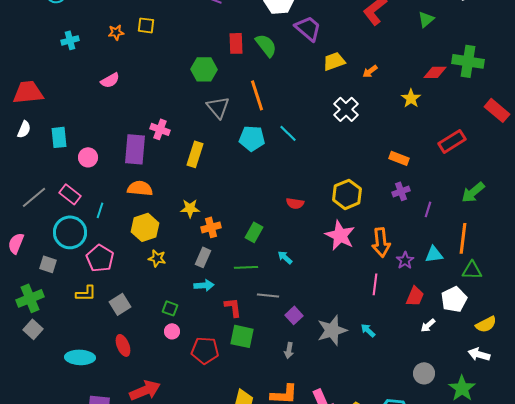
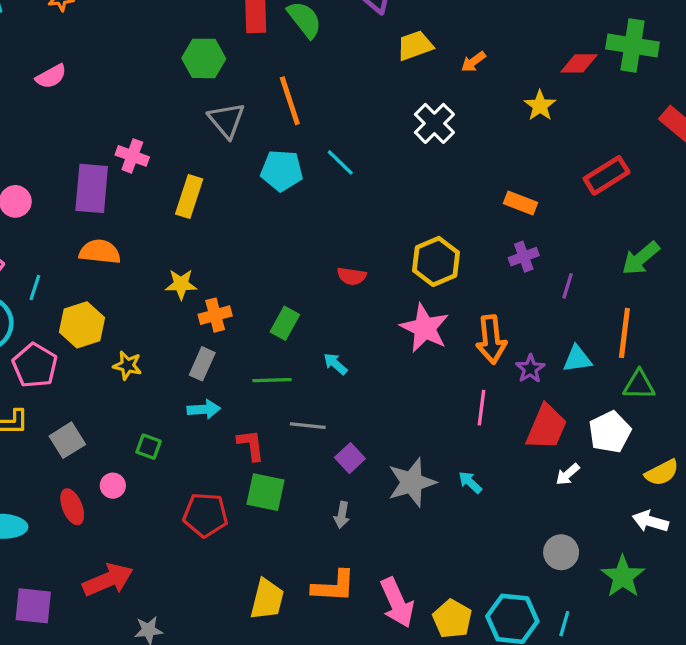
yellow hexagon: (145, 227) -> (82, 325), moved
red trapezoid: (415, 296) -> (546, 427), size x1.4
pink circle: (172, 331) -> (113, 486), moved

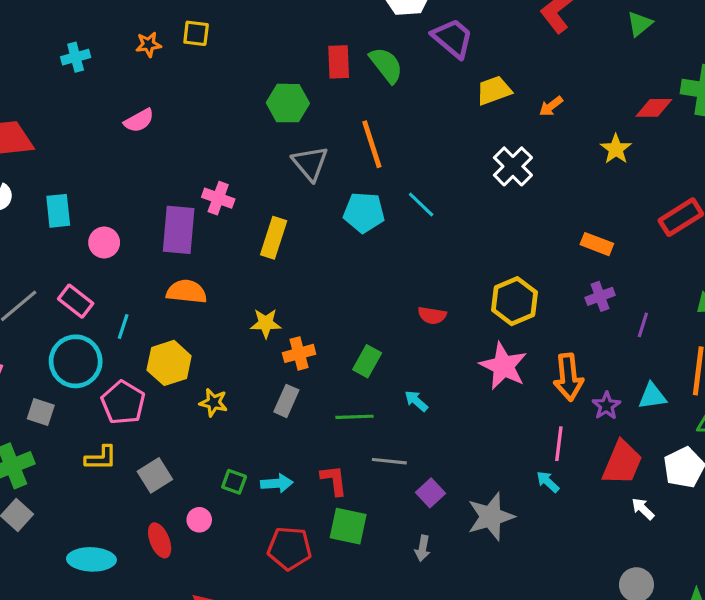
cyan arrow: (204, 409) -> (277, 483), moved
white arrow: (568, 474) -> (643, 509), turned 85
cyan arrow: (470, 482) -> (548, 482), moved

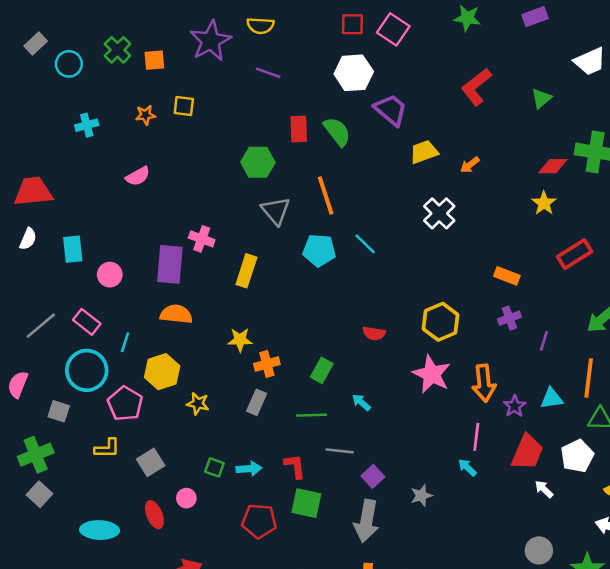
yellow star: (616, 149) -> (544, 203), moved
gray star: (491, 517) -> (421, 496), size x0.6
gray arrow: (423, 548) -> (366, 521), size x2.0

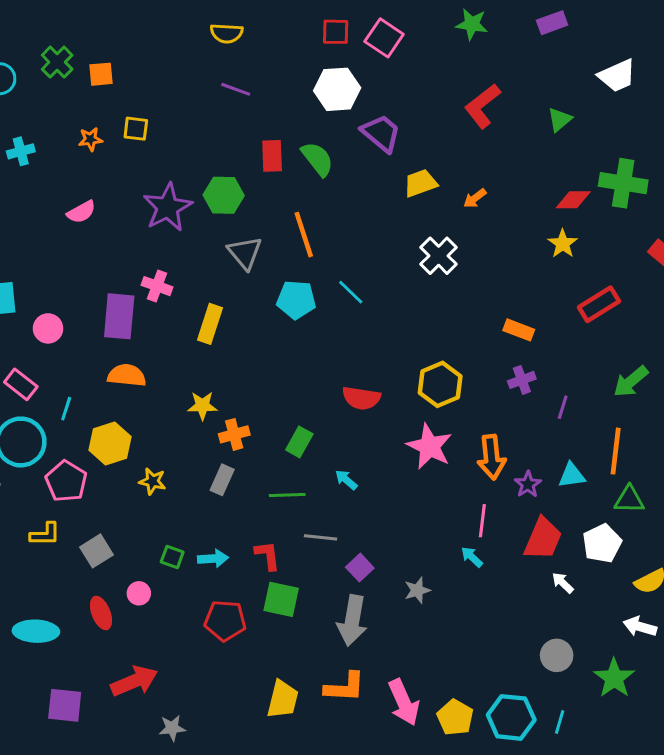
purple star: (211, 41) -> (168, 207), moved
red semicircle: (374, 333) -> (361, 398), size x1.4

